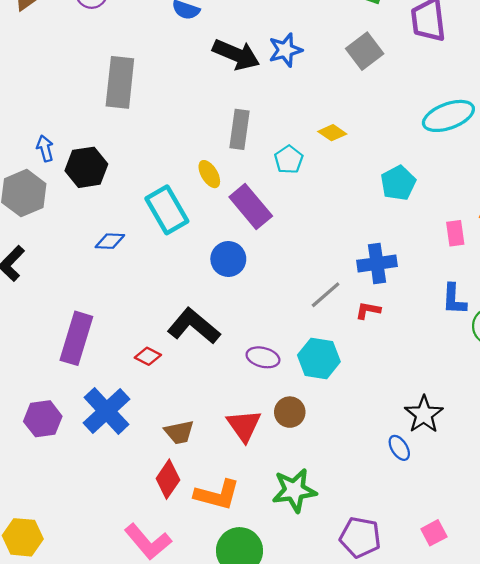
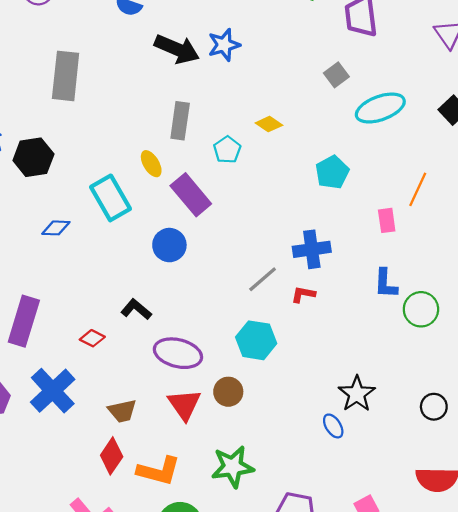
gray square: (365, 51) -> (336, 75), moved, size x0.7
black L-shape: (194, 326) -> (136, 309), size x0.6
purple ellipse: (263, 357) -> (178, 353), moved, size x1.5

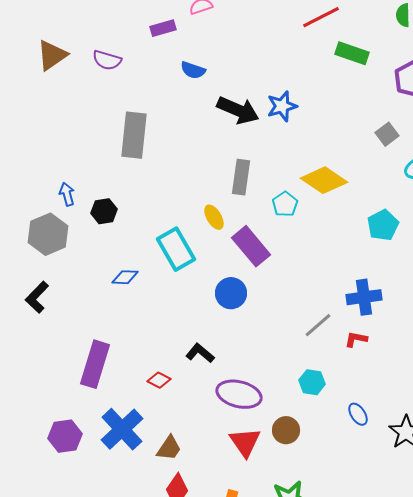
yellow diamond: (269, 124) -> (324, 180), size x1.8
black hexagon: (33, 157) -> (104, 211), size x0.7
cyan hexagon: (256, 340) -> (312, 382), size x0.7
brown trapezoid: (122, 411) -> (169, 448), moved, turned -44
blue ellipse: (333, 426) -> (358, 414), moved

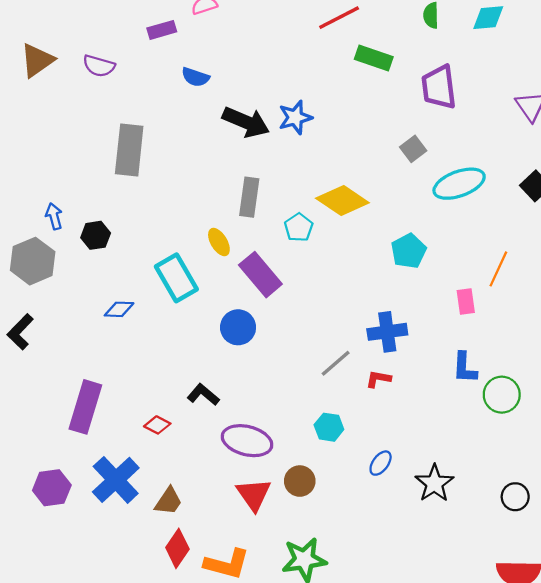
blue ellipse: (358, 414) -> (381, 463), turned 70

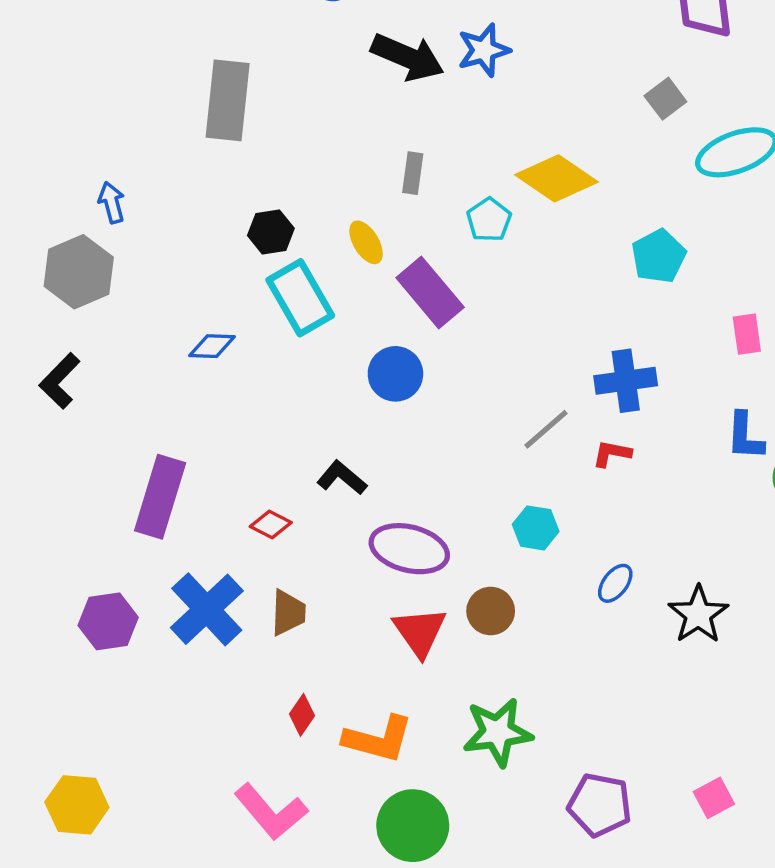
gray rectangle: (249, 197) -> (413, 173), size x0.7
black hexagon: (96, 235) -> (271, 232), moved
brown trapezoid: (168, 501) -> (288, 613), moved, turned -32
red diamond: (177, 548) -> (302, 715), size x0.7

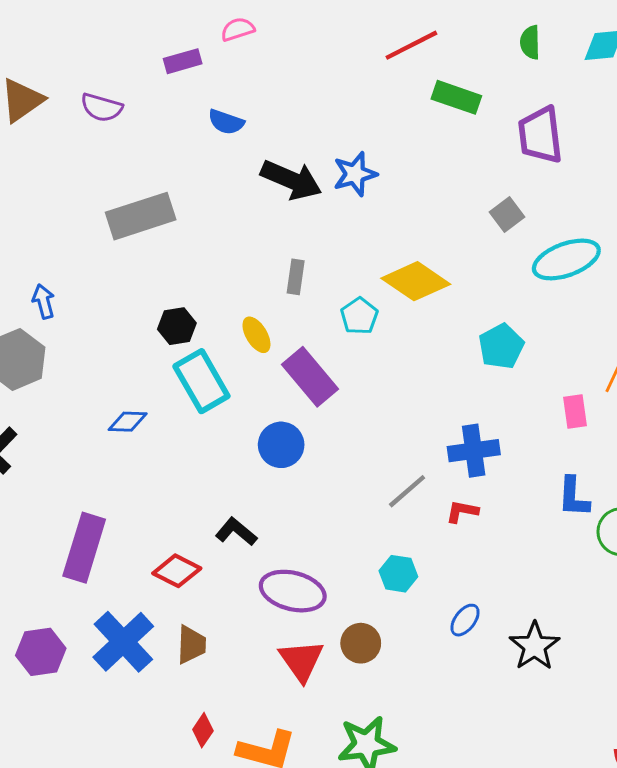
gray rectangle: (228, 100) -> (141, 216), turned 66
red diamond: (271, 524) -> (177, 571), size x1.4

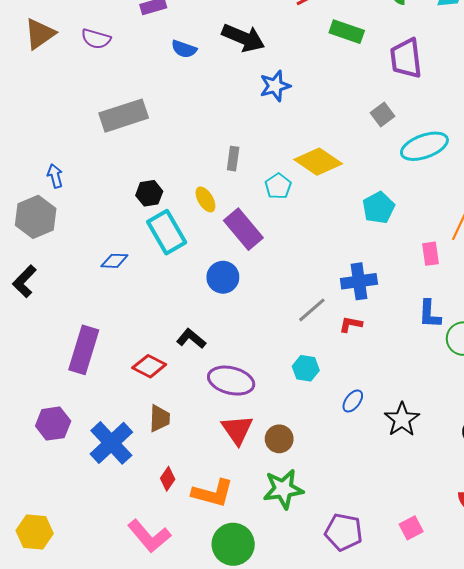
black arrow: (291, 180) -> (243, 38), moved
blue cross: (123, 642) -> (111, 443), moved
brown circle: (361, 643) -> (279, 439), moved

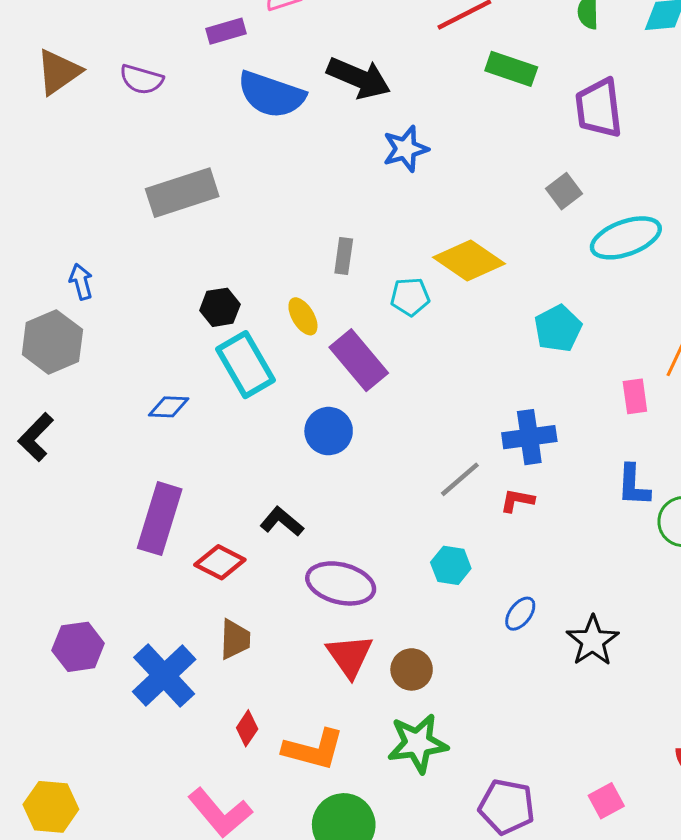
blue semicircle: (184, 49) -> (271, 95), size x1.8
cyan pentagon: (278, 186) -> (410, 297), turned 30
purple rectangle: (84, 350) -> (160, 519), moved

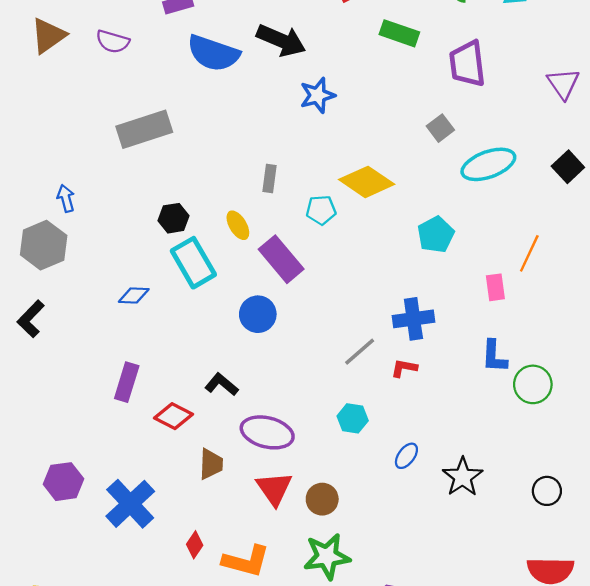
purple rectangle: (160, 519) -> (127, 382), size x0.7
brown trapezoid: (235, 639) -> (211, 464), moved

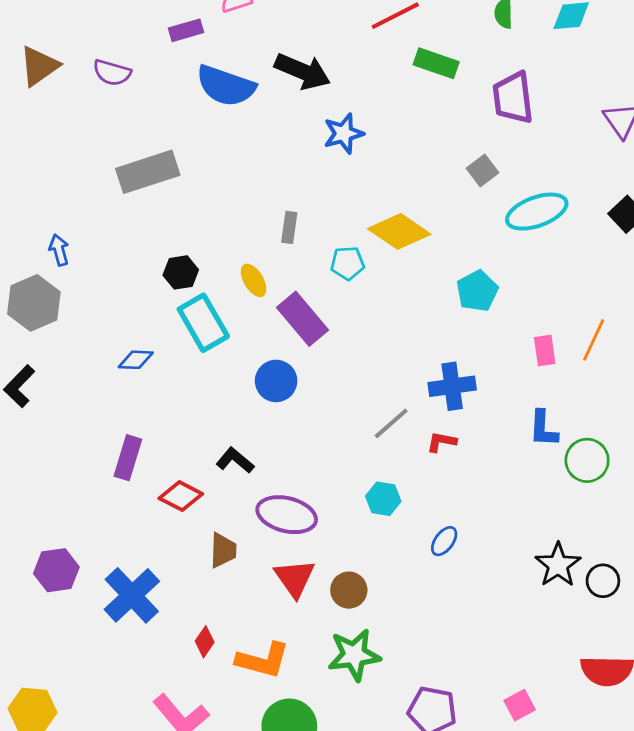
orange line: (529, 253) -> (594, 340), moved
black star: (463, 477) -> (558, 565), moved

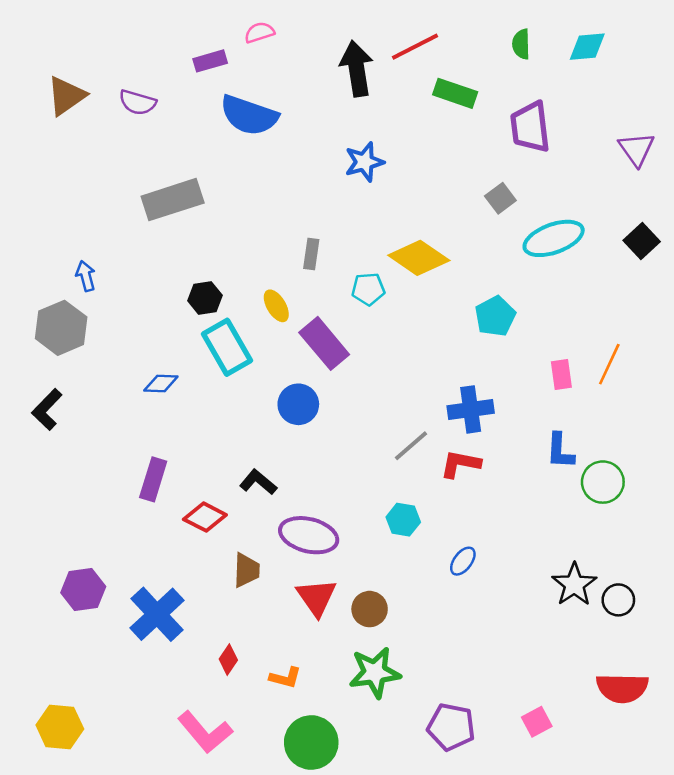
black arrow: (303, 71) -> (357, 69), moved, turned -122
red L-shape: (441, 442) -> (460, 464), size x1.4
orange L-shape: (263, 660) -> (285, 678), size x0.6

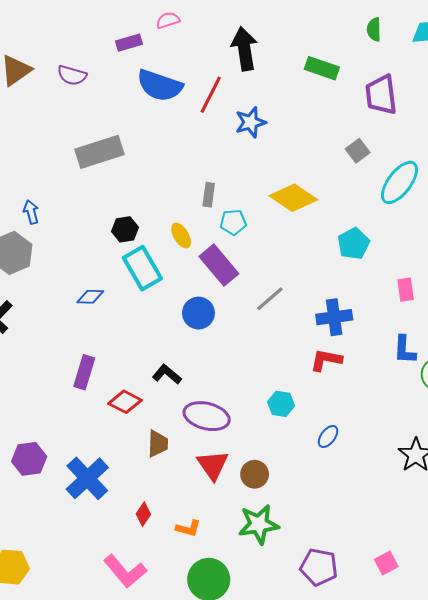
red line: (415, 47) -> (211, 95), moved, turned -36
cyan ellipse: (554, 238) -> (399, 182), turned -33
cyan pentagon: (368, 289) -> (233, 222), moved
gray line: (411, 446) -> (270, 299), moved

